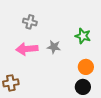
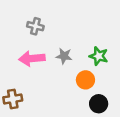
green star: (83, 36) -> (99, 56), moved
orange circle: (86, 67) -> (85, 80), moved

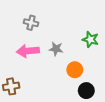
green star: (99, 56) -> (90, 39), moved

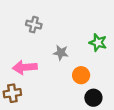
pink arrow: (28, 51) -> (25, 67), moved

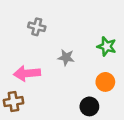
orange circle: (81, 75) -> (105, 82), moved
black circle: (93, 98) -> (89, 106), moved

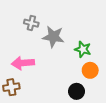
green star: (107, 46) -> (83, 49), moved
gray star: (66, 57) -> (53, 37), moved, size x1.5

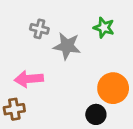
green star: (83, 49) -> (104, 28), moved
orange circle: (90, 70) -> (113, 88), size x1.5

